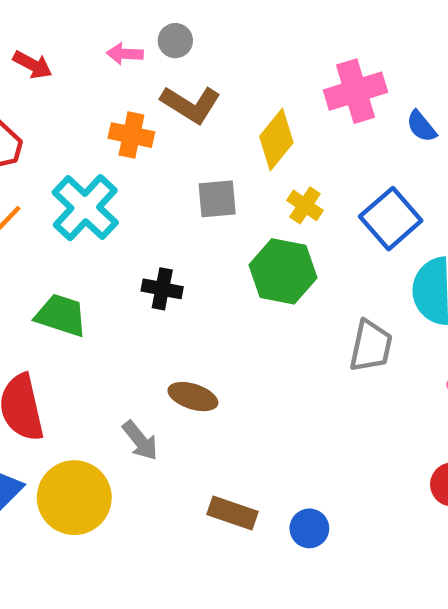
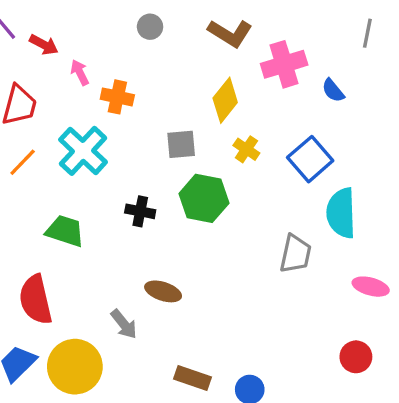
pink arrow: (125, 54) -> (80, 72), moved, turned 60
brown L-shape: (191, 104) -> (230, 33), moved
green hexagon: (283, 271) -> (204, 198), moved

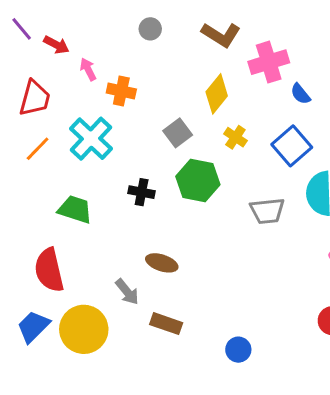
blue semicircle: (333, 90) -> (300, 94), moved
gray square: (181, 144) -> (178, 133), turned -32
gray trapezoid: (295, 254) -> (267, 211), moved, turned 72
brown rectangle: (193, 378) -> (166, 324), moved

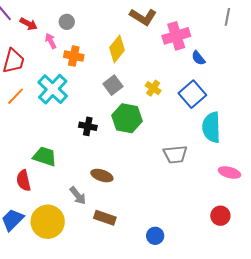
gray circle: (150, 29) -> (67, 22), moved
yellow diamond: (217, 94) -> (117, 49), moved
green trapezoid: (75, 209) -> (45, 156), moved
gray trapezoid: (267, 211) -> (175, 154), moved
red semicircle: (49, 270) -> (24, 181), size x0.7

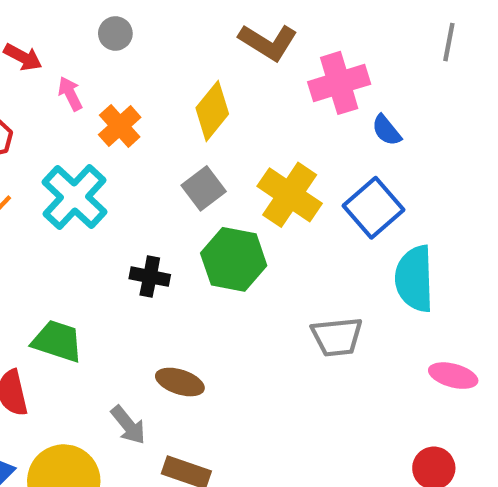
gray circle: (67, 22) -> (115, 33), moved
orange cross: (74, 56) -> (120, 126), turned 36
yellow cross: (153, 88) -> (290, 195), size x1.8

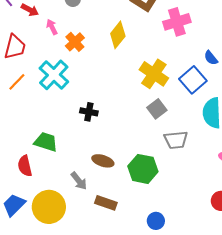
blue semicircle: (386, 130) -> (211, 58), moved
gray square: (204, 188) -> (157, 109), moved
green hexagon: (234, 259) -> (143, 169), moved

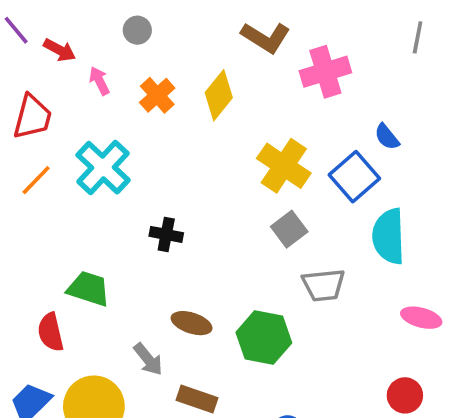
orange cross: (75, 42) -> (157, 95), moved

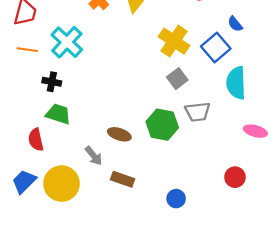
orange line: (36, 180) -> (27, 50), turned 54
black cross: (166, 234) -> (52, 82), moved
green hexagon: (264, 338) -> (162, 125), moved
red circle: (405, 395) -> (235, 177), moved

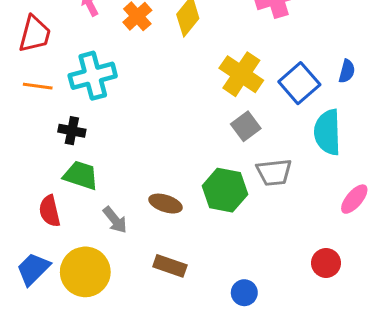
blue semicircle: (235, 24) -> (347, 71), moved, turned -126
cyan cross: (67, 42) -> (93, 76), turned 32
pink ellipse: (255, 131) -> (354, 199), turned -65
gray arrow: (94, 156) -> (115, 220), moved

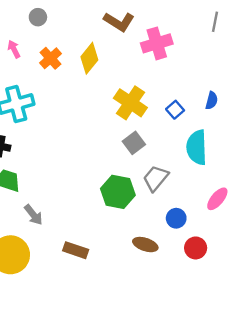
blue square: (299, 83) -> (175, 110), size x0.6
gray trapezoid: (274, 172) -> (156, 178), turned 136
brown ellipse: (166, 204) -> (145, 245), moved
blue circle: (244, 293) -> (176, 218), moved

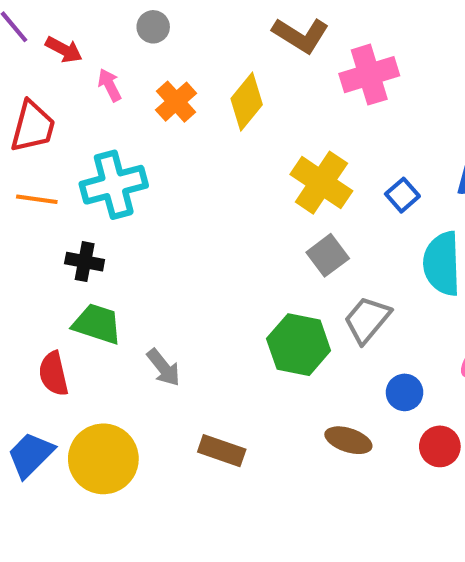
gray arrow: (33, 215) -> (164, 367), moved

